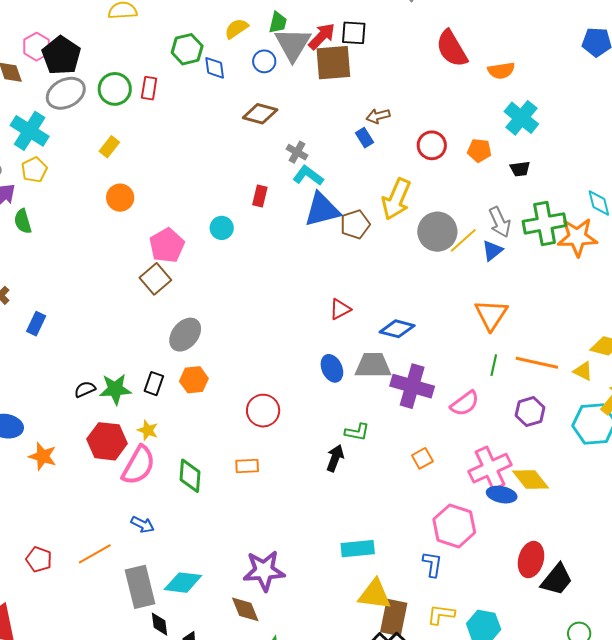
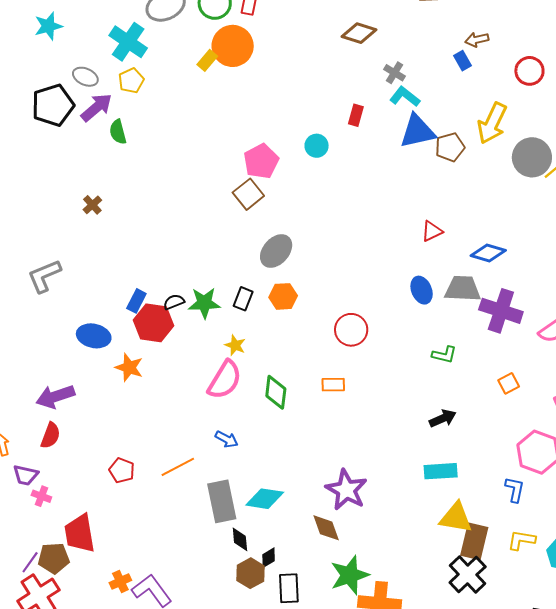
orange circle: (120, 198) -> (233, 46), moved, size x1.5
blue rectangle: (36, 324) -> (136, 301), moved
red hexagon: (107, 441) -> (154, 323), moved
black arrow: (335, 458) -> (443, 418), moved, turned 44
purple star: (264, 571) -> (346, 490), turned 30

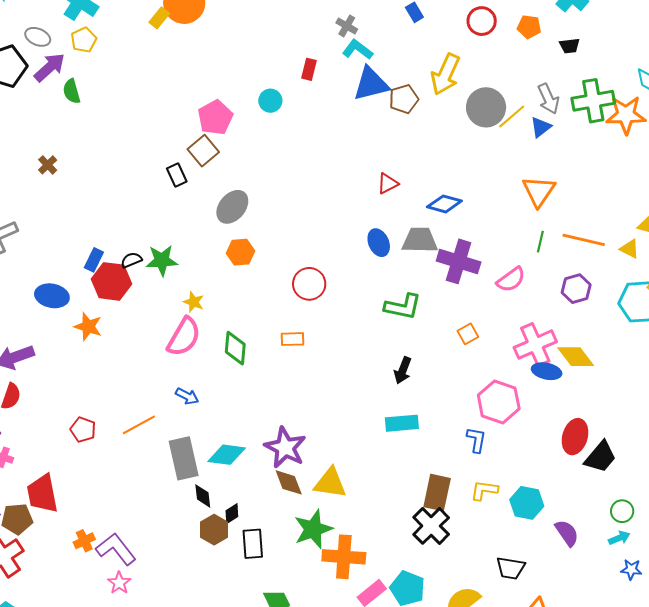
black rectangle: (243, 299) -> (177, 175), moved, turned -45
green L-shape: (444, 355) -> (403, 307), size x1.5
black arrow: (443, 418) -> (403, 370), turned 136
purple star: (346, 490) -> (285, 448), moved
yellow triangle: (456, 518) -> (330, 483), moved

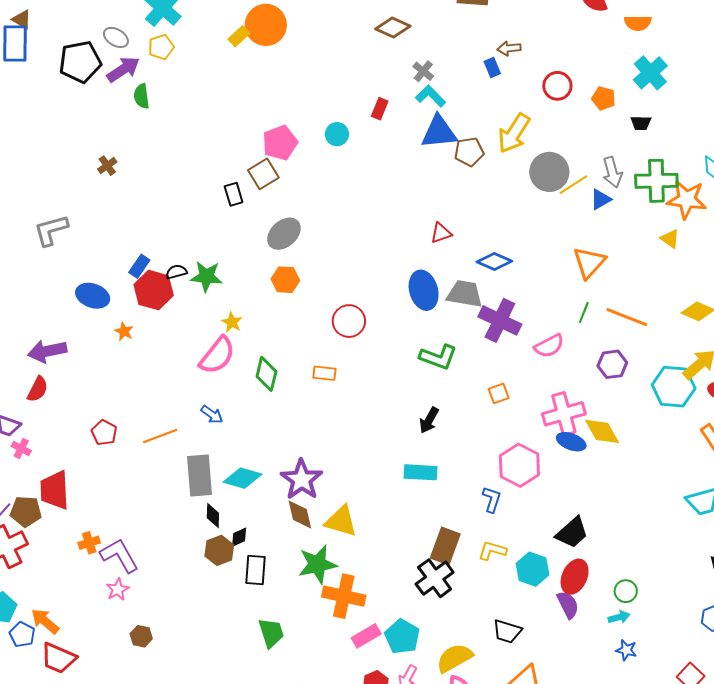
blue ellipse: (379, 243) -> (424, 290), size x1.4
yellow triangle: (630, 249) -> (670, 239), moved
orange star: (88, 327) -> (124, 331), size x0.7
red ellipse: (575, 437) -> (575, 577), moved
black trapezoid: (600, 457) -> (572, 533), moved

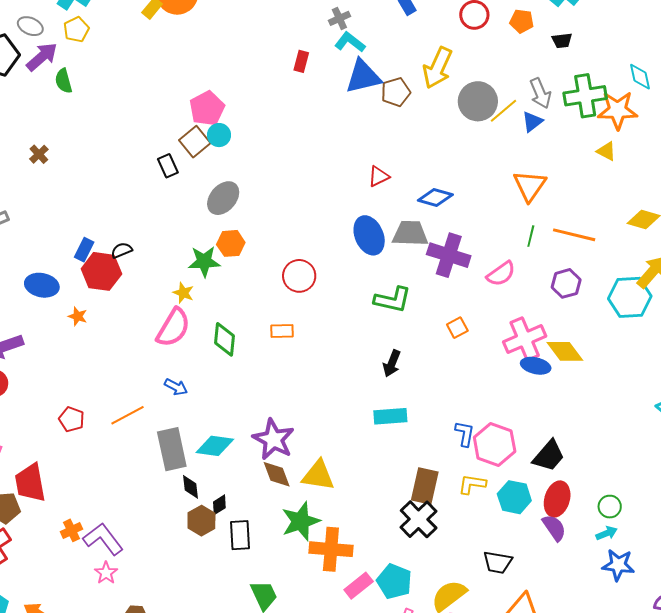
gray cross: (423, 71) -> (339, 18), turned 35
cyan circle: (337, 134) -> (219, 135), moved
green star: (206, 277) -> (204, 261), moved
pink hexagon: (519, 465) -> (495, 444), moved
blue star: (626, 650) -> (618, 565), size x1.5

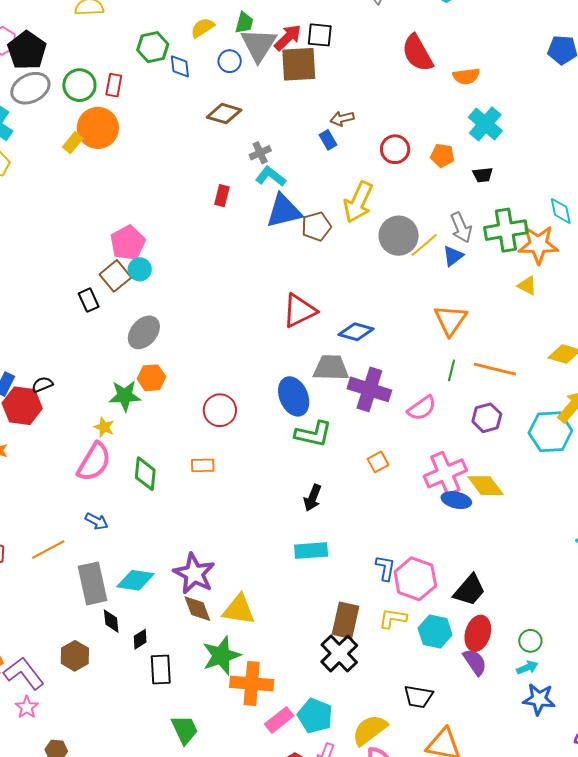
red triangle: (379, 176) -> (299, 311), size x1.6
blue ellipse: (369, 235) -> (294, 396), moved
brown hexagon: (201, 521) -> (75, 656), moved

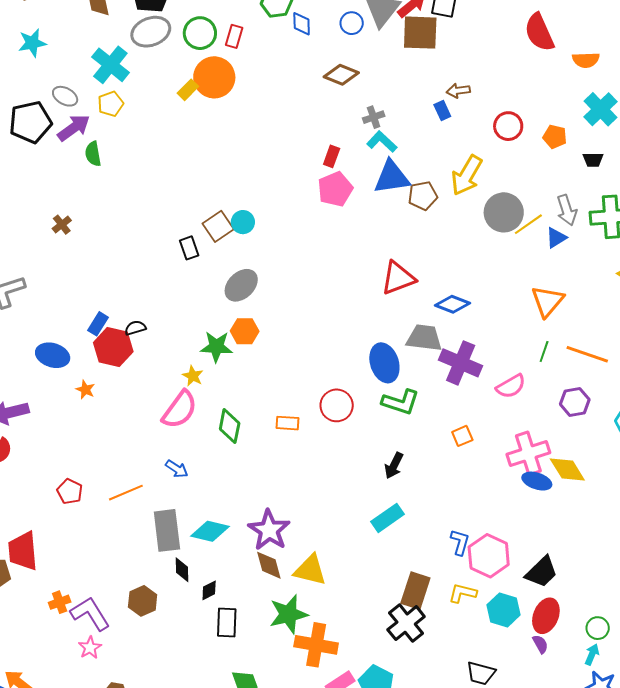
pink pentagon: (128, 243) -> (335, 189), moved
red circle: (220, 410) -> (337, 405), moved
cyan rectangle: (311, 551) -> (388, 518), turned -36
purple semicircle: (475, 662) -> (540, 644), size x0.7
cyan arrow: (527, 668) -> (592, 654), turned -50

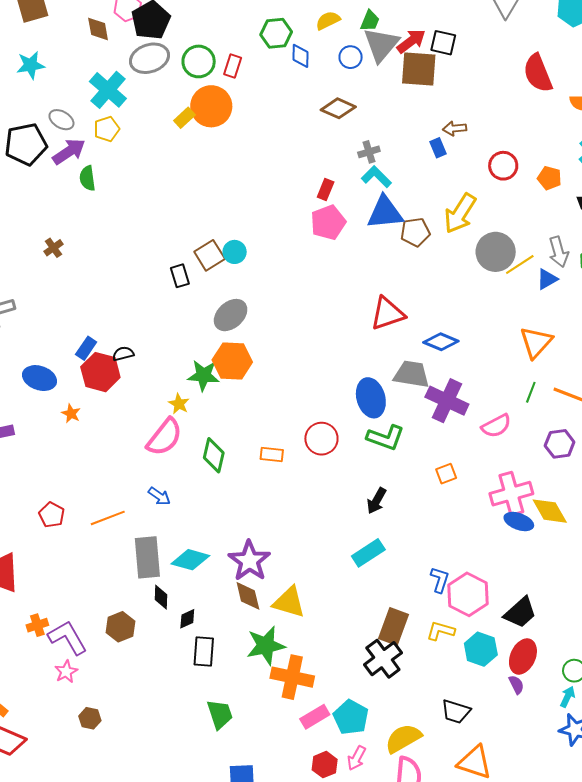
orange hexagon: (245, 331) -> (232, 361), size x1.4

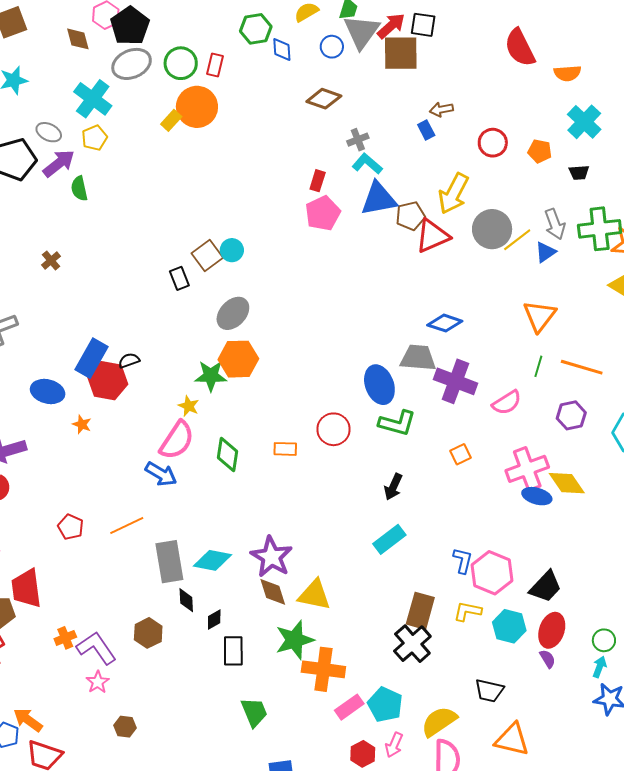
red triangle: (388, 314) -> (432, 236), moved
blue rectangle: (86, 348) -> (92, 358), size x1.6
blue arrow: (159, 496) -> (161, 474), moved, size x1.4

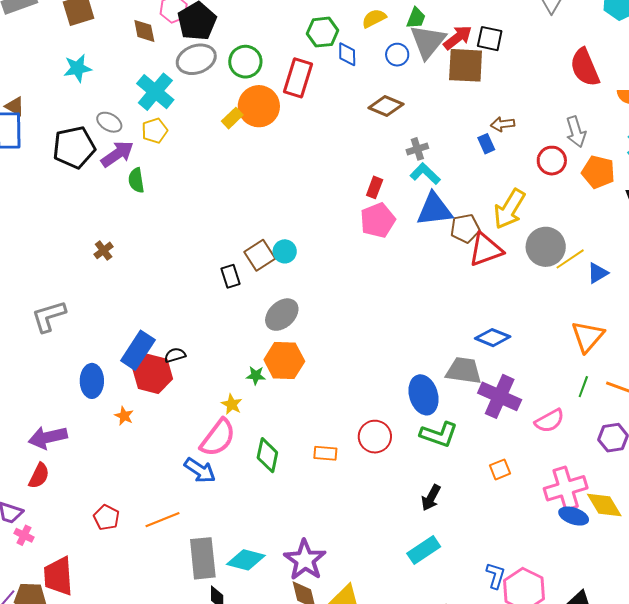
red rectangle: (215, 65) -> (298, 78), moved, size x1.6
orange pentagon: (540, 151) -> (598, 172), size x1.4
gray arrow: (555, 224) -> (576, 132), moved
green star: (211, 376) -> (256, 375), size x0.6
blue ellipse: (48, 391) -> (92, 381), turned 72

